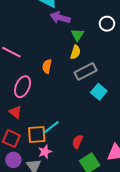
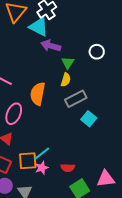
orange semicircle: (47, 66) -> (38, 94), size x1.6
red semicircle: (77, 142) -> (68, 168), turned -112
pink star: (45, 152) -> (42, 168), moved

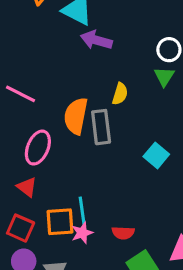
green triangle: (68, 63) -> (164, 76), moved
gray rectangle: (76, 99) -> (101, 127), moved, turned -70
cyan line: (42, 154) -> (82, 211), turned -60

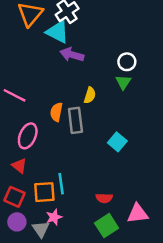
orange semicircle: (76, 116) -> (56, 112), size x0.7
pink star: (82, 233) -> (54, 217), moved
red semicircle: (123, 233) -> (104, 198), moved

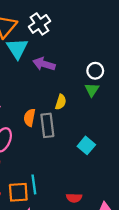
cyan triangle: (58, 32) -> (17, 48), moved, turned 30

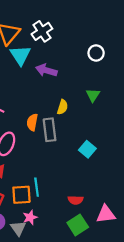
white circle: (95, 71) -> (96, 53), moved

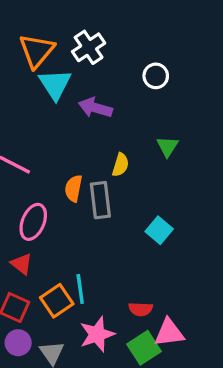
white circle: (96, 53) -> (156, 76), moved
orange square: (21, 195) -> (57, 301), turned -30
pink triangle: (106, 214) -> (169, 333), moved
pink star: (30, 217) -> (97, 334), moved, size x1.5

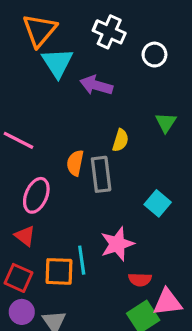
white cross: (89, 47) -> (109, 32), moved, turned -32
orange square: (57, 301) -> (59, 271), turned 36
pink star: (97, 334) -> (117, 244), moved

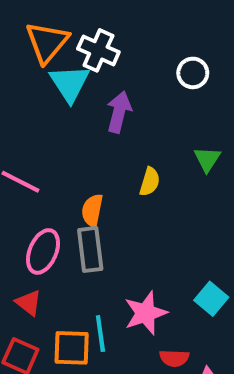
white cross: (109, 32) -> (98, 50), moved
purple arrow: (96, 85) -> (119, 112), turned 88
gray rectangle: (101, 174) -> (90, 249), moved
cyan square: (158, 203) -> (211, 299), moved

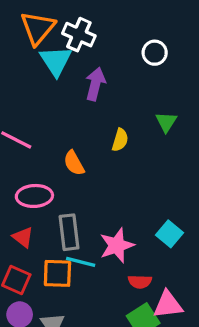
orange semicircle: (92, 210) -> (74, 163), turned -40
gray rectangle: (90, 249) -> (69, 232), moved
pink ellipse: (43, 251) -> (34, 196), turned 64
cyan line: (100, 334) -> (81, 262), turned -68

